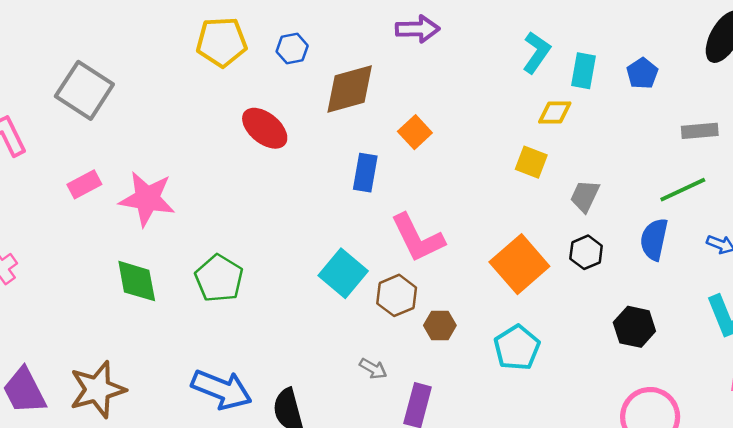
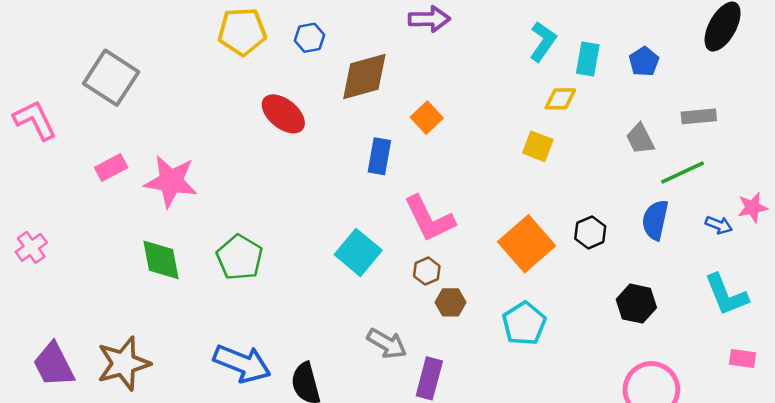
gray trapezoid: (585, 196) -> (640, 139), moved, turned -52
brown hexagon: (397, 295) -> (427, 271), moved, size x0.7
gray arrow: (373, 369) -> (387, 343), size x1.5

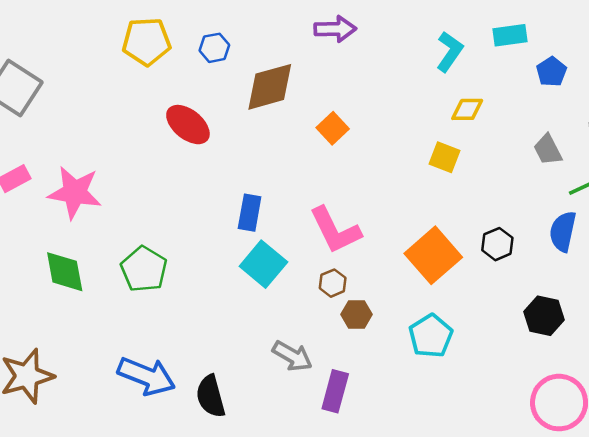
cyan rectangle: (588, 59) -> (510, 35), moved, turned 72
blue rectangle: (379, 156) -> (250, 213), moved

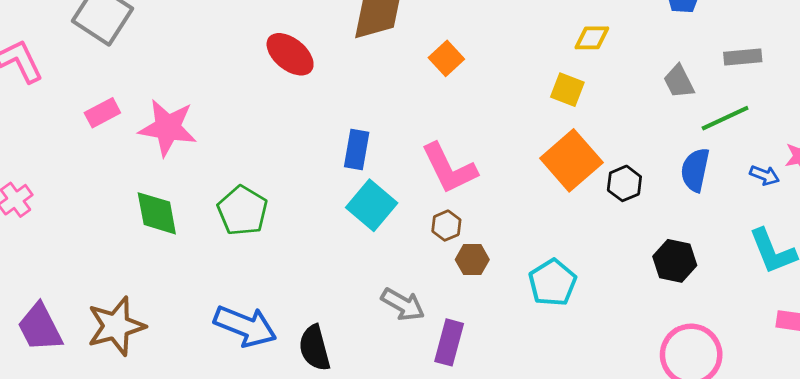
orange square: (433, 255) -> (571, 160), moved

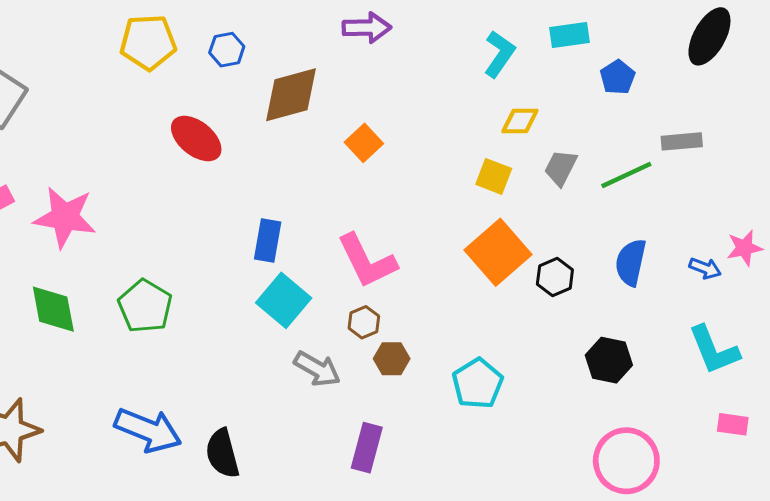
gray trapezoid: (679, 81) -> (561, 168), moved, turned 54
green line: (725, 118) -> (626, 175), moved
gray arrow: (403, 304) -> (317, 369), moved

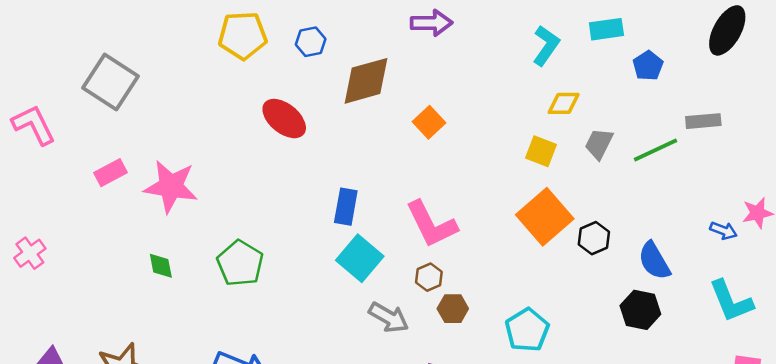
blue semicircle: (631, 262) -> (654, 261), moved, turned -42
green diamond: (53, 309) -> (161, 266), size x0.6

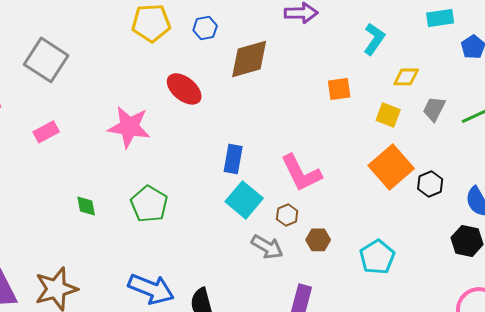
cyan L-shape: (546, 46) -> (374, 39), moved
orange square: (429, 122) -> (339, 89), moved, turned 35
pink star: (171, 187) -> (129, 127), moved
brown hexagon: (429, 277) -> (287, 215), moved

